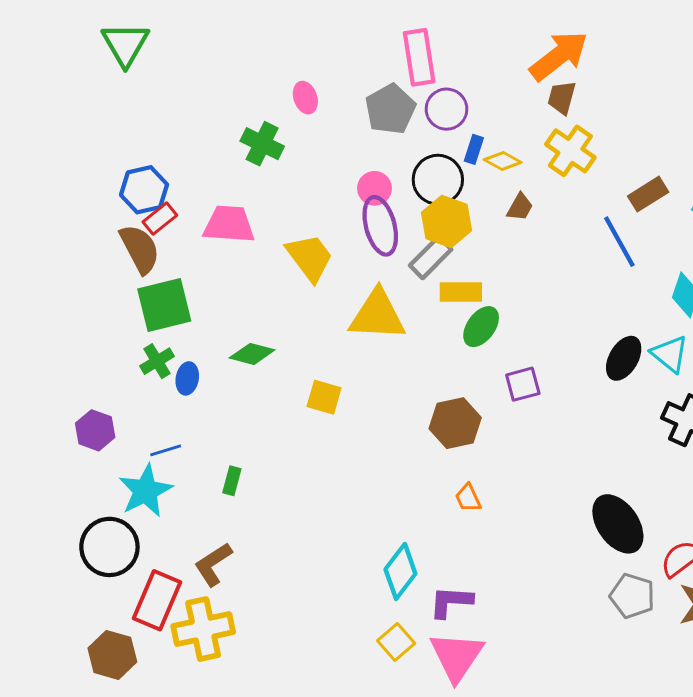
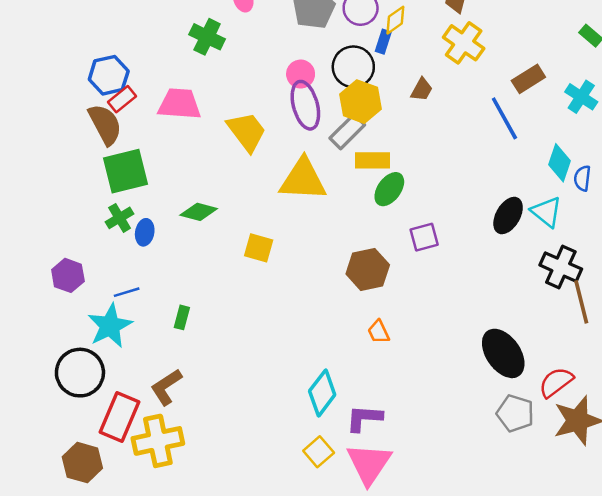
yellow diamond: (503, 161) -> (395, 20), moved, turned -64

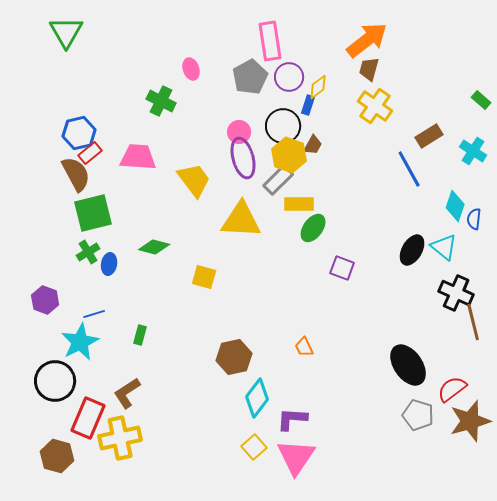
brown trapezoid: (422, 90) -> (313, 145), moved
purple square: (424, 237) -> (342, 268), turned 35
brown hexagon: (368, 269) -> (234, 357), moved

